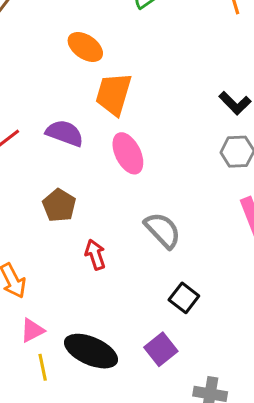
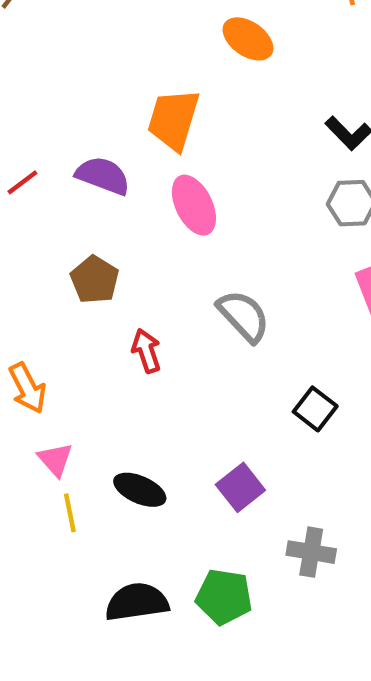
orange ellipse: (85, 47) -> (248, 39), moved
black square: (184, 298) -> (315, 409), moved
pink triangle: (32, 330) -> (55, 460), turned -44
black ellipse: (91, 351) -> (140, 490), size x0.7

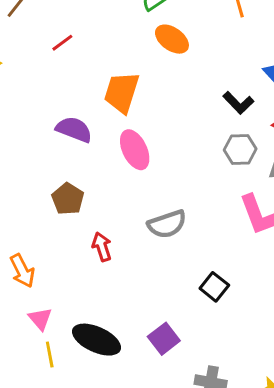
red line: (22, 182) -> (62, 43), moved
gray semicircle: (243, 316) -> (167, 224), turned 114
black ellipse: (140, 490) -> (96, 340), size x1.4

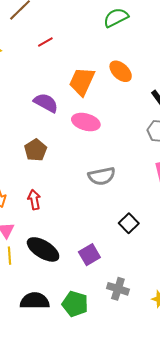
orange ellipse: (172, 39) -> (121, 71), moved
pink ellipse: (135, 150) -> (86, 122), turned -56
red arrow: (102, 247) -> (34, 200), moved

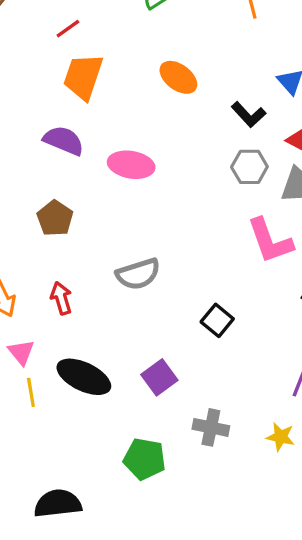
red line: (45, 42) -> (68, 29), moved
orange trapezoid: (82, 81) -> (83, 77), moved
gray semicircle: (102, 176) -> (138, 274), moved
black semicircle: (35, 301) -> (58, 504), moved

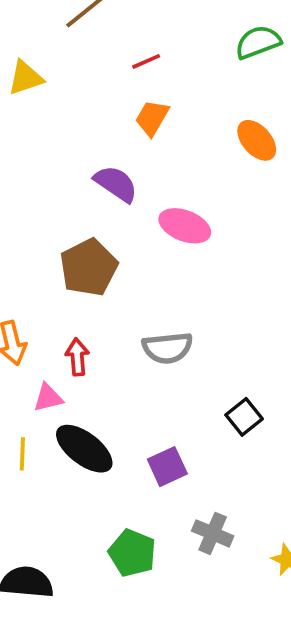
orange trapezoid: (83, 77) -> (152, 118), size x0.7
brown pentagon: (55, 218) -> (89, 267), size x1.4
pink triangle: (21, 352) -> (48, 398), moved, turned 44

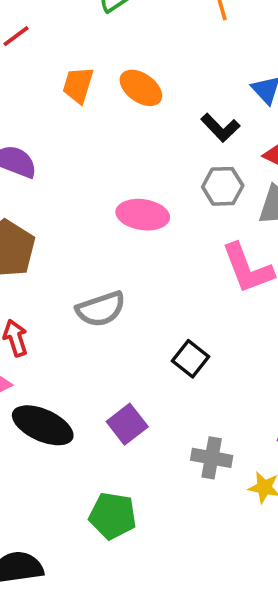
orange trapezoid: (152, 118) -> (78, 85), moved
pink ellipse: (185, 226) -> (143, 215), moved
gray cross: (213, 533) -> (212, 458), moved

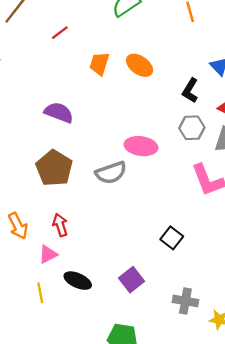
black L-shape: (220, 128) -> (190, 90), turned 75
gray semicircle: (101, 309) -> (111, 173), moved
black ellipse: (43, 425) -> (78, 281), size x0.7

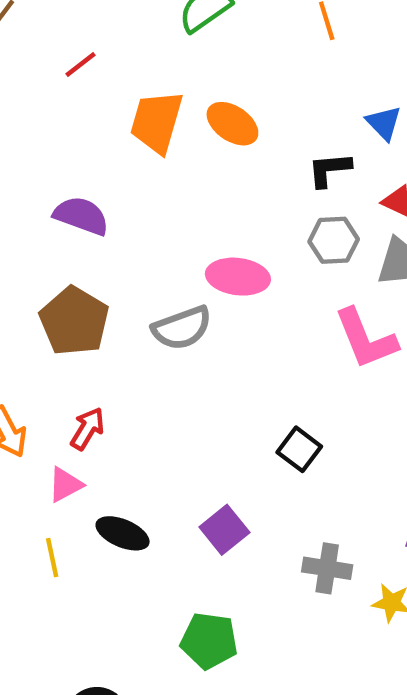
orange trapezoid: (99, 64) -> (157, 122), size x1.4
black L-shape: (190, 90) -> (329, 170), turned 55
red arrow: (60, 225) -> (87, 429), turned 50

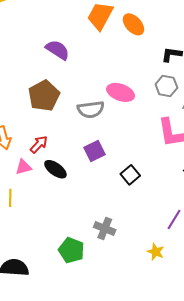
purple square: (224, 530) -> (94, 151), moved
black ellipse: (123, 533) -> (55, 169), moved
gray cross: (327, 568) -> (105, 228), moved

